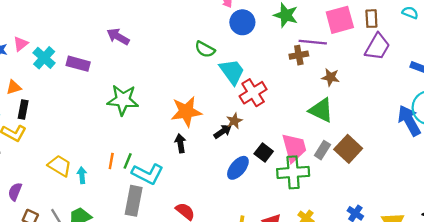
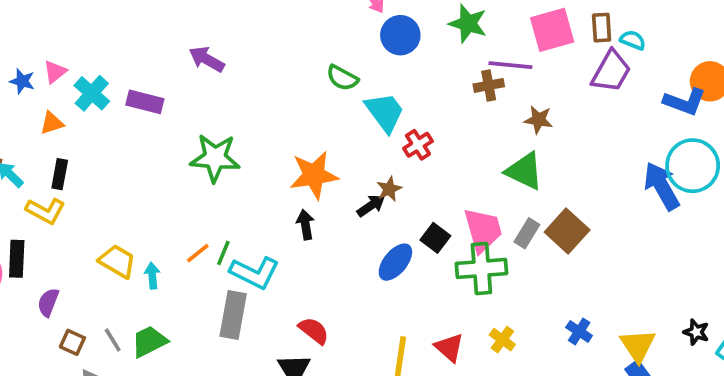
cyan semicircle: (410, 13) -> (633, 40), moved
orange triangle: (14, 87) -> (52, 123), moved
red cross: (253, 93) -> (418, 145), size x0.7
orange line: (111, 161) -> (198, 253), turned 42

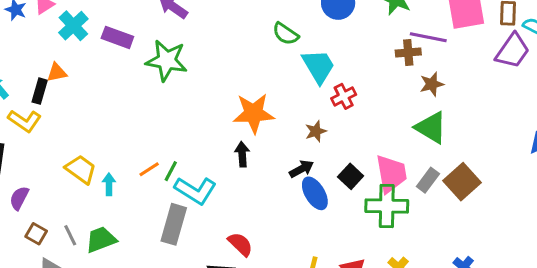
brown star: (538, 120) -> (432, 84), moved, turned -30
orange triangle: (52, 123) -> (57, 72), moved
green star: (215, 158) -> (167, 60), moved
black arrow: (371, 206) -> (301, 169), moved
blue ellipse: (395, 262) -> (315, 193), turned -76

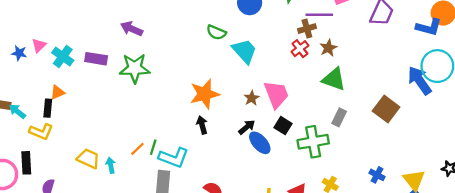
red cross: (344, 96) -> (300, 49), moved
pink trapezoid: (391, 174) -> (276, 94), moved
brown square: (462, 182) -> (386, 109), moved

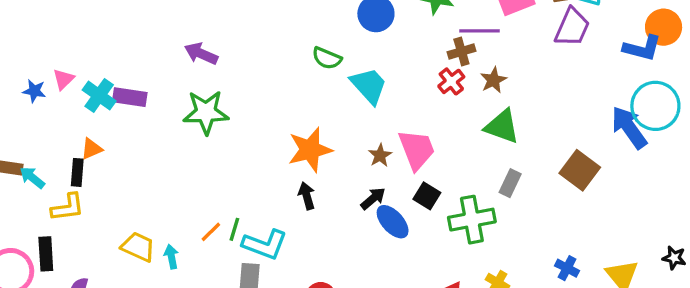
purple rectangle: (96, 59) -> (130, 97), moved
yellow L-shape: (41, 132) -> (68, 207), turned -30

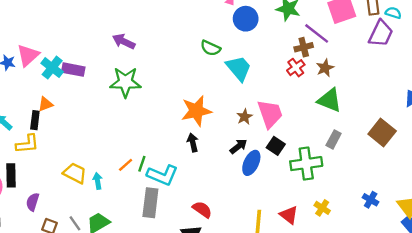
purple line: (479, 31) -> (317, 33), turned 36
pink triangle: (63, 79) -> (28, 55), size x1.5
blue ellipse: (393, 222) -> (251, 163), turned 65

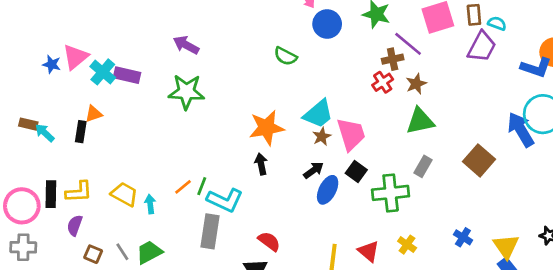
cyan trapezoid: (239, 68) -> (318, 114), moved, turned 88
green triangle: (330, 100) -> (420, 121), turned -36
yellow L-shape: (27, 144) -> (79, 192), moved

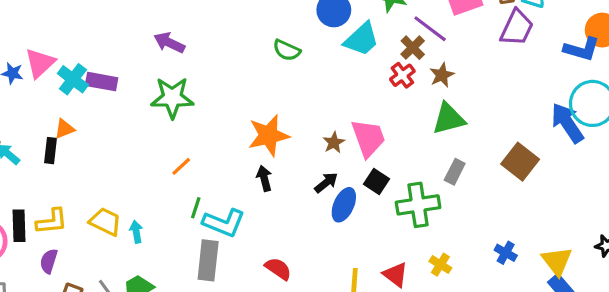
brown cross: (393, 59) -> (413, 48), turned -30
cyan trapezoid: (318, 114) -> (361, 39), moved
orange line: (183, 187) -> (181, 166), moved

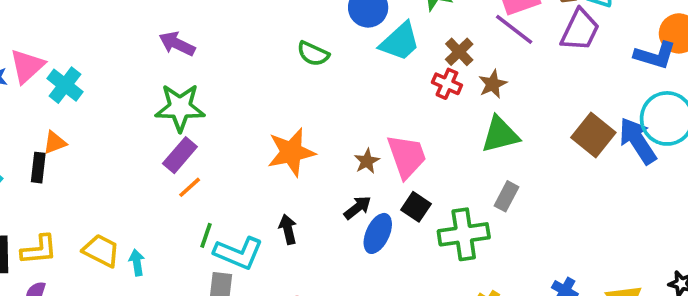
purple line: (430, 29) -> (514, 29), moved
red cross: (402, 75) -> (447, 84), turned -30
purple rectangle: (102, 82) -> (180, 155), moved, turned -60
brown square: (520, 162) -> (593, 135), moved
black arrow: (264, 178) -> (288, 229), moved

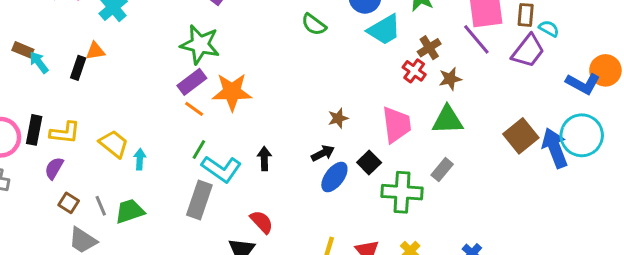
orange star: (291, 152) -> (232, 92), moved
pink trapezoid: (407, 156) -> (396, 125), moved
orange line: (190, 187) -> (194, 109), turned 66

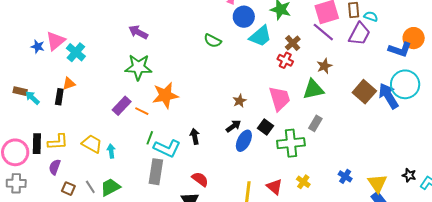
brown star: (450, 79) -> (324, 66), moved
purple rectangle: (192, 82) -> (122, 106), moved

